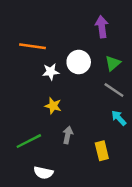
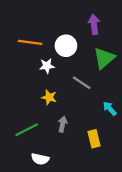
white circle: (79, 62) -> (66, 46), moved
green triangle: (113, 63) -> (104, 58), size x1.5
gray line: (114, 90) -> (82, 83), moved

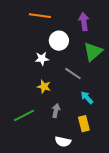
orange line: (30, 42) -> (40, 16), moved
cyan arrow: (110, 109) -> (87, 98), moved
white semicircle: (40, 159) -> (63, 142), moved

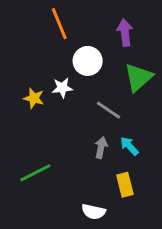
orange line: (40, 16) -> (59, 24), turned 60
yellow star: (44, 87) -> (34, 98), moved
gray arrow: (56, 111) -> (101, 147), moved

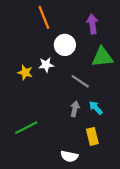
green triangle: (138, 77) -> (102, 57), turned 35

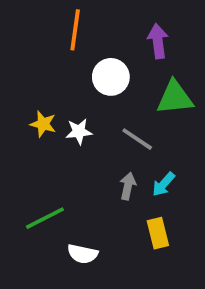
orange line: (44, 17) -> (75, 30), turned 30
white star: (46, 65) -> (79, 132), moved
cyan arrow: (96, 108) -> (164, 184), turned -96
white semicircle: (69, 156) -> (83, 254), moved

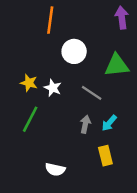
purple arrow: (158, 41) -> (122, 18), moved
white star: (79, 132) -> (53, 88), turned 30
green line: (45, 218) -> (30, 119), moved, turned -36

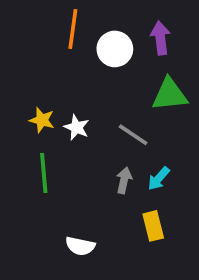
purple arrow: (122, 18) -> (160, 38), moved
white circle: (74, 51) -> (115, 49), moved
green line: (30, 119) -> (44, 173), turned -32

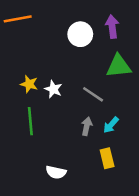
orange line: (73, 29) -> (18, 19), moved, turned 72

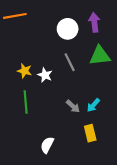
gray line: (93, 94) -> (70, 62), moved, turned 30
gray arrow: (87, 126) -> (73, 106), turned 120
white semicircle: (56, 172) -> (47, 145), turned 105

